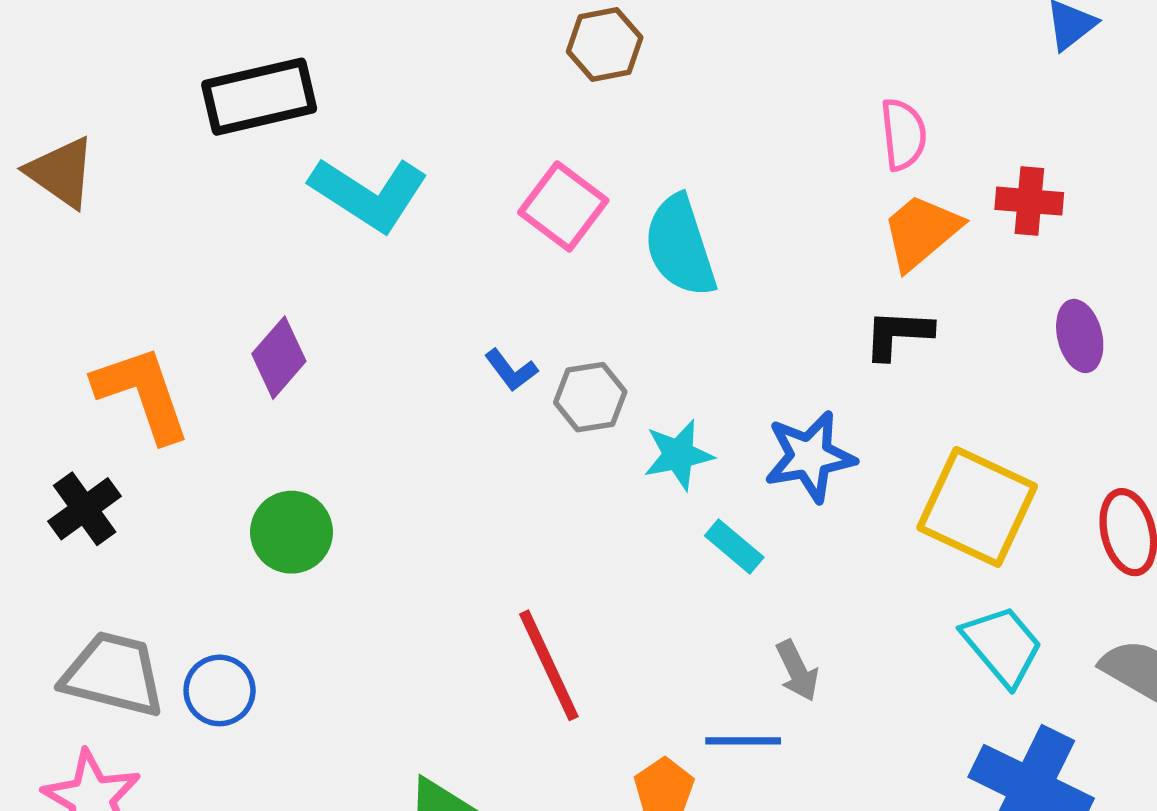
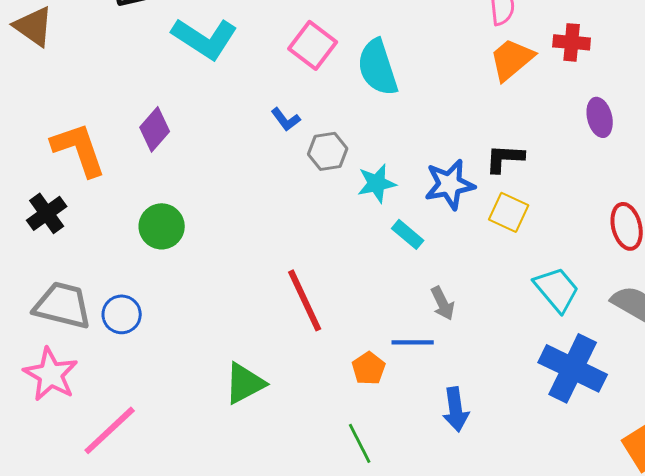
black L-shape: (898, 334) -> (505, 158), moved
blue L-shape: (511, 370) -> (286, 119), moved
yellow square: (977, 507) -> (509, 212), moved, size x0.6

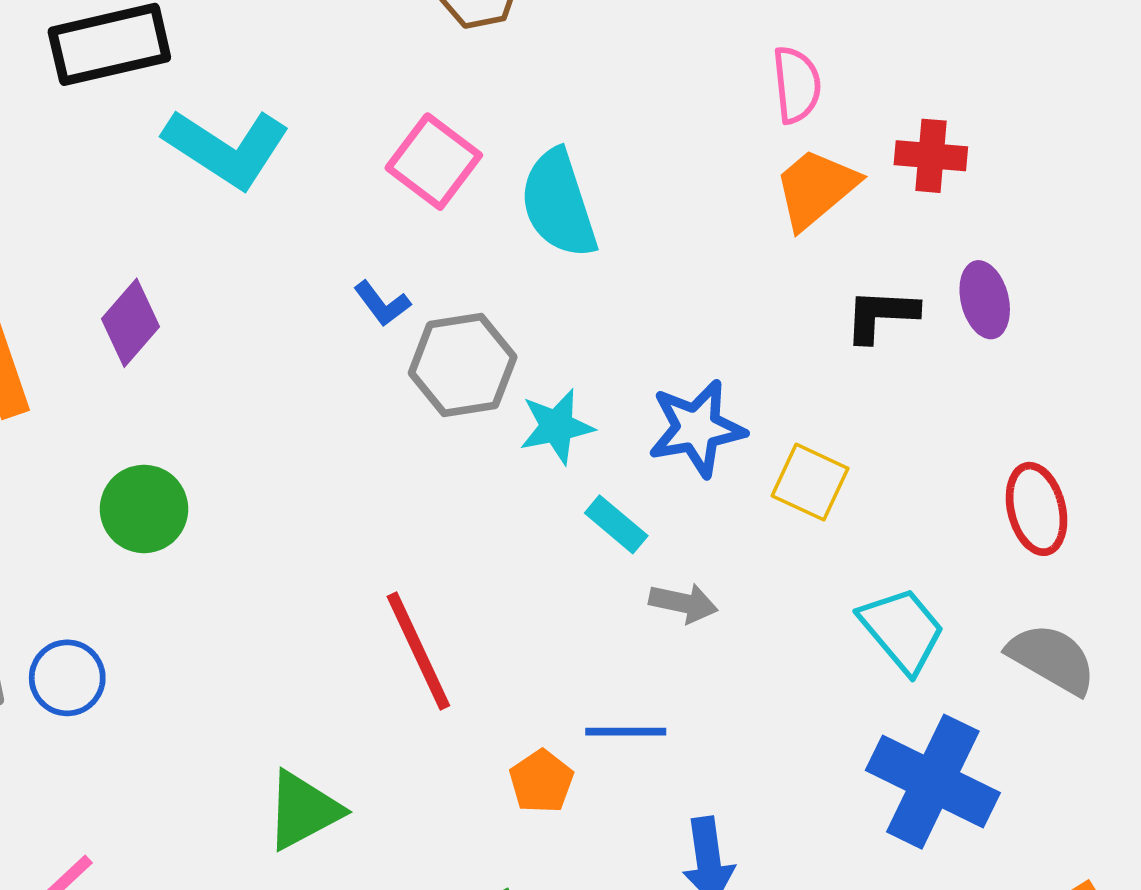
gray hexagon: (328, 151) -> (463, 365), size x1.4
black L-shape: (505, 158) -> (881, 315), moved
gray arrow: (443, 303) -> (683, 603), moved, turned -52

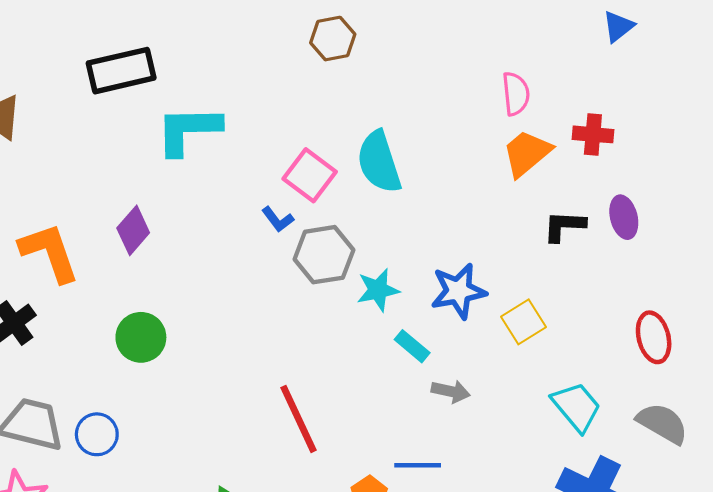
cyan L-shape: (227, 148) -> (188, 130), turned 146
pink square: (434, 162) -> (310, 175), moved
yellow square: (810, 482) -> (523, 322), turned 33

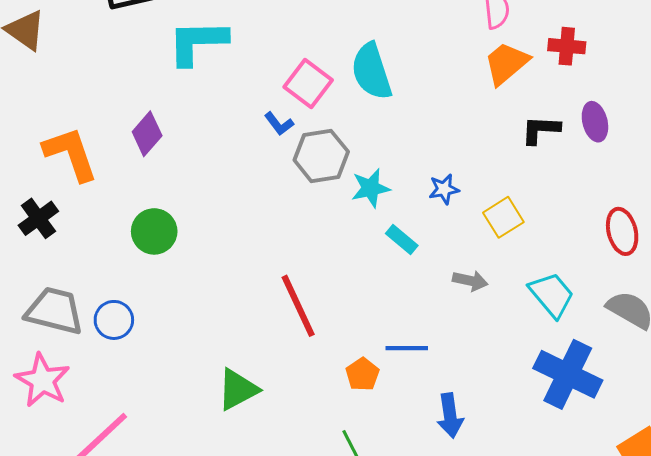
blue star: (458, 291) -> (444, 189), size x0.6
gray arrow: (451, 391) -> (470, 281), moved

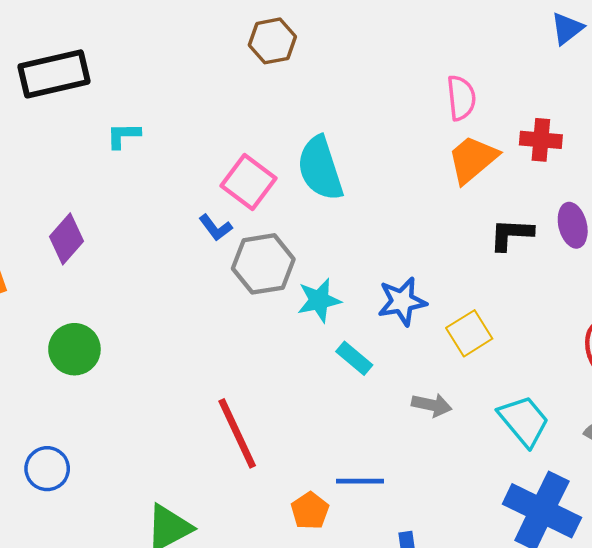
cyan L-shape: (197, 42) -> (123, 135), size x0.5
blue star: (444, 189) -> (402, 301), size x1.4
blue circle: (114, 320) -> (47, 469), moved

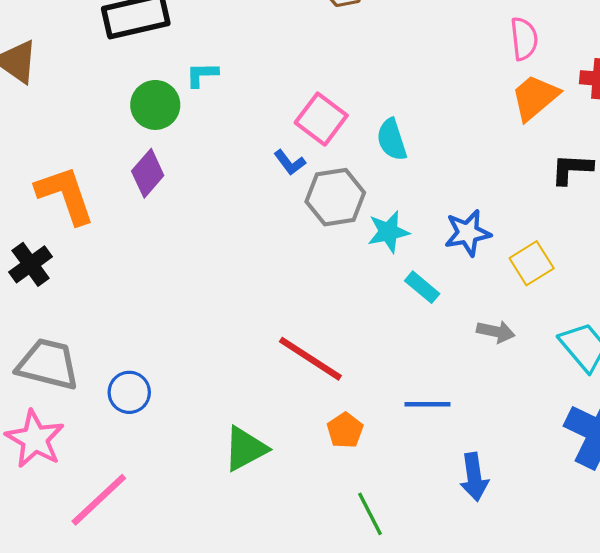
cyan semicircle: (320, 168) -> (392, 140), moved, size x0.7
green circle: (74, 349) -> (155, 105), moved
red line: (237, 433) -> (310, 359), turned -32
orange pentagon: (310, 511) -> (345, 430), moved

